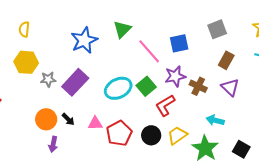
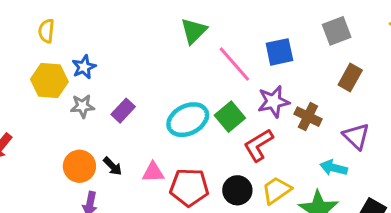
blue star: (84, 40) -> (84, 67), moved, size x0.6
purple rectangle: (75, 82) -> (123, 111), size x0.6
purple triangle: (230, 87) -> (356, 136), moved
red pentagon: (119, 133) -> (189, 187), turned 30

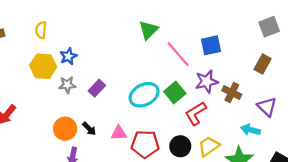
gray square: (337, 31) -> (269, 27), moved

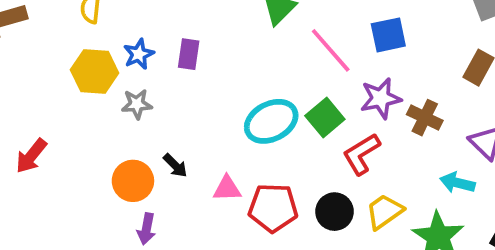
purple rectangle: (97, 88) -> (189, 54), moved, turned -35
black arrow: (89, 129) -> (175, 166), moved

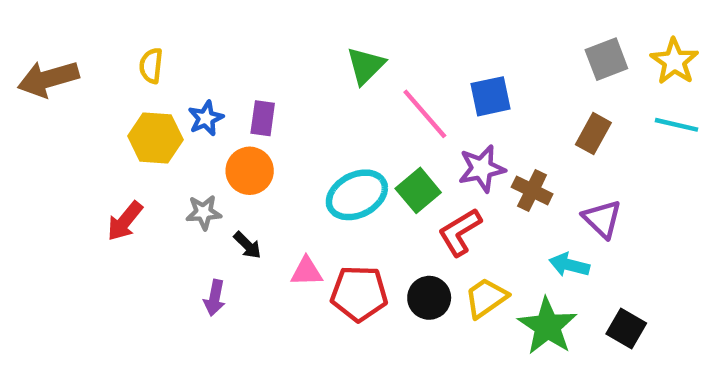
gray star: (137, 104) -> (204, 212), moved
red arrow: (31, 156) -> (125, 221), moved
orange circle: (133, 181) -> (250, 171), moved
purple arrow: (146, 229) -> (215, 298), moved

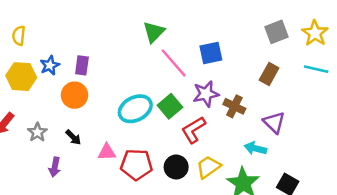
green triangle: (366, 66) -> (154, 32), moved
gray star: (204, 212) -> (37, 132), moved, turned -30

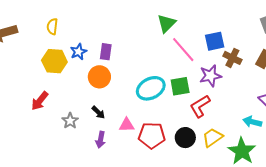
green square: (170, 106) -> (180, 86), turned 30
brown cross: (234, 106) -> (232, 58), moved
gray star: (37, 132) -> (70, 121), moved
purple arrow: (55, 167) -> (100, 140), moved

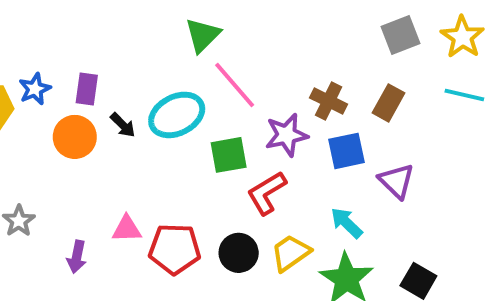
blue square: (215, 41) -> (347, 151), moved
cyan ellipse: (151, 88) -> (177, 115), moved
black arrow: (98, 112) -> (123, 125), moved
cyan arrow: (252, 122) -> (347, 223), moved, turned 30

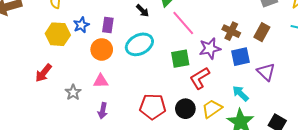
cyan ellipse: (177, 115) -> (139, 44), moved
black arrow: (123, 125) -> (142, 11), moved
pink triangle: (127, 229) -> (101, 81), moved

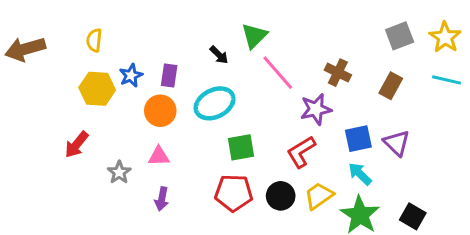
brown cross: (231, 31) -> (338, 73), moved
blue square: (240, 57) -> (358, 139), moved
green square: (180, 59) -> (241, 147), moved

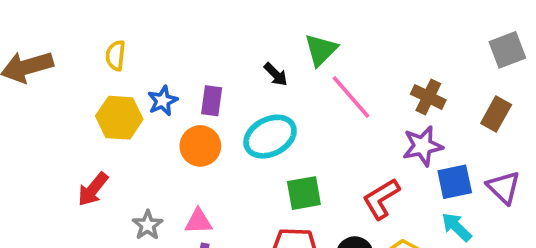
purple star: (316, 109) -> (423, 146), moved
pink triangle: (159, 156) -> (198, 221), moved

